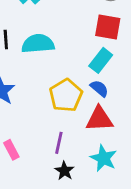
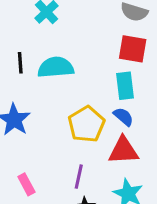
cyan rectangle: (101, 60) -> (125, 86), turned -45

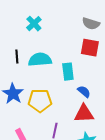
cyan rectangle: (125, 86) -> (68, 72), moved
yellow pentagon: (86, 124) -> (40, 101), moved, turned 30

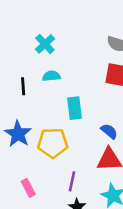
cyan semicircle: (40, 60) -> (51, 76), moved, size x0.6
cyan rectangle: (68, 72) -> (75, 108), moved

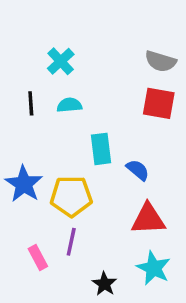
black line: (23, 86) -> (31, 103), moved
blue semicircle: (109, 131) -> (138, 170), moved
purple line: (72, 181) -> (71, 242), moved

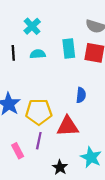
cyan rectangle: (101, 149) -> (69, 48), moved
blue semicircle: (138, 170) -> (81, 95), turned 56
red triangle: (148, 219) -> (68, 126), moved

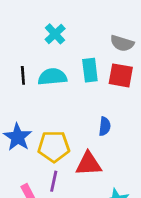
cyan cross: (32, 26) -> (55, 34), moved
cyan semicircle: (38, 54) -> (52, 77), size x1.5

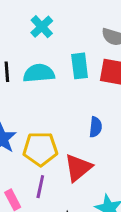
red triangle: (89, 164) -> (78, 168), turned -36

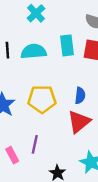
yellow pentagon: (40, 149) -> (42, 99), moved
red triangle: (78, 168) -> (79, 122), moved

